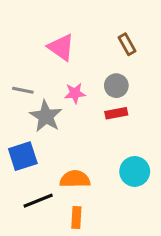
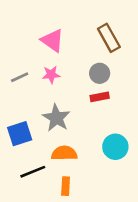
brown rectangle: (127, 44) -> (109, 38), size x1.5
gray line: (23, 90) -> (20, 77), turned -36
pink star: (75, 93) -> (51, 75), moved
gray star: (46, 116) -> (56, 118), moved

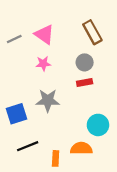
gray line: (20, 77) -> (14, 39), moved
gray star: (56, 118) -> (48, 100), turned -30
orange semicircle: (64, 153) -> (81, 148), moved

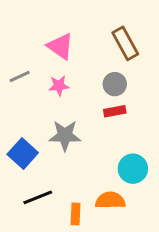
gray line: (14, 39) -> (20, 77), moved
blue square: (16, 114) -> (23, 154), turned -30

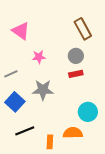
pink triangle: (60, 46) -> (21, 31), moved
gray line: (20, 77) -> (11, 74), moved

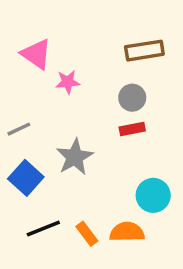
brown rectangle: (83, 29) -> (144, 51), turned -70
pink star: (39, 57) -> (68, 82), moved
gray star: (43, 90) -> (75, 157), turned -30
orange rectangle: (50, 142) -> (87, 234), moved, turned -40

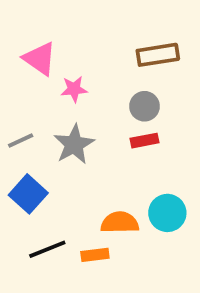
gray star: (75, 157) -> (74, 144), moved
orange semicircle: (127, 232) -> (120, 222), moved
orange rectangle: (87, 234) -> (95, 255), turned -60

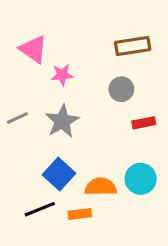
red rectangle: (144, 141) -> (144, 123), moved
blue square: (28, 194) -> (59, 174), moved

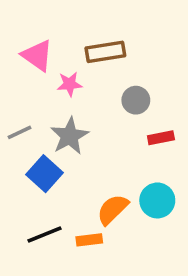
brown rectangle: (133, 46) -> (105, 52), moved
blue square: (59, 174) -> (44, 174), moved
orange semicircle: (101, 187) -> (113, 209), turned -44

